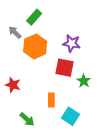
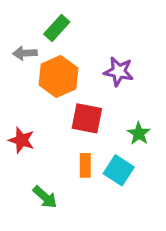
gray arrow: (15, 32) -> (25, 53), turned -48
red square: (64, 68) -> (87, 118), moved
cyan square: (71, 116) -> (119, 170), moved

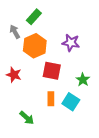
gray arrow: (25, 53) -> (15, 32), turned 64
red star: (22, 140) -> (14, 75), moved

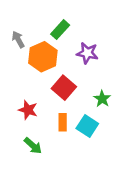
green rectangle: (34, 17) -> (60, 30), moved
red square: (52, 71) -> (64, 88), turned 30
red star: (14, 75) -> (28, 110), moved

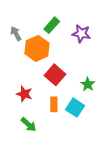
purple star: (87, 53) -> (81, 34), moved

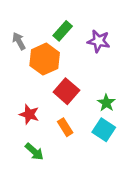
orange rectangle: (54, 104) -> (65, 127), turned -32
cyan square: (75, 108) -> (104, 130), moved

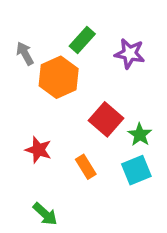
red square: (66, 91) -> (106, 119), moved
cyan square: (104, 130) -> (136, 170), turned 35
green arrow: (34, 152) -> (45, 214), moved

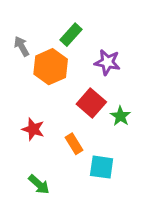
purple star: (130, 54) -> (107, 62), moved
cyan square: (136, 170) -> (102, 167), moved, turned 30

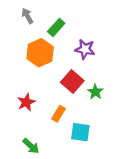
gray arrow: (22, 46) -> (27, 16), moved
red star: (33, 129) -> (26, 102), turned 30
orange rectangle: (74, 144) -> (59, 114), turned 63

